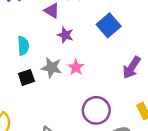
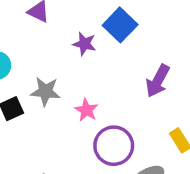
purple star: (65, 35) -> (84, 44), moved
pink star: (76, 67) -> (86, 110), moved

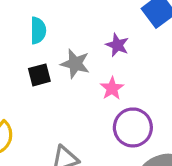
purple star: (84, 44) -> (117, 45), moved

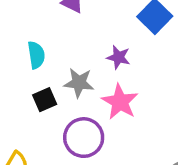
pink star: (112, 88) -> (120, 102), size x1.5
purple circle: (133, 127) -> (84, 138), moved

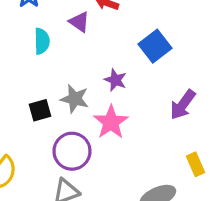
cyan semicircle: (36, 55) -> (42, 41), moved

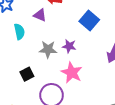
gray star: (75, 99) -> (48, 49), moved

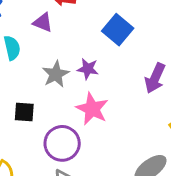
gray star: (48, 49) -> (56, 74), turned -30
black square: (27, 74) -> (24, 112), turned 32

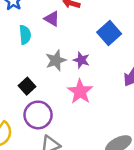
black square: (24, 112) -> (27, 86), turned 35
purple circle: (62, 143) -> (38, 115), moved

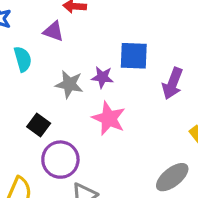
blue square: (109, 33) -> (134, 56), moved, turned -35
gray star: (56, 60) -> (69, 84), turned -30

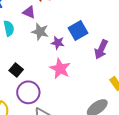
blue square: (134, 56) -> (78, 31), turned -36
gray star: (69, 84) -> (40, 32), moved

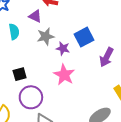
gray star: (40, 32) -> (46, 36), turned -30
black square: (16, 70) -> (20, 74), turned 32

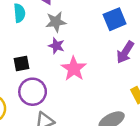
blue square: (84, 37) -> (115, 19), moved
purple star: (63, 48) -> (56, 46), moved

